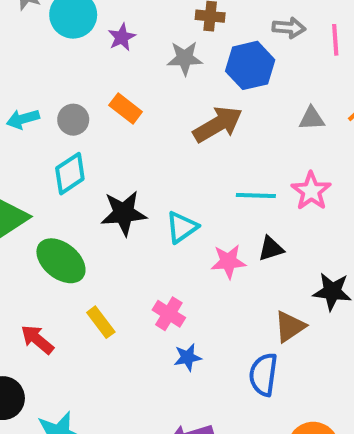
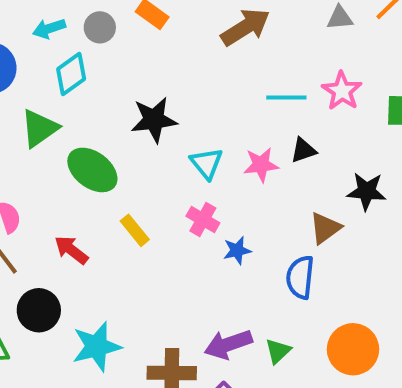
cyan diamond: (70, 174) -> (71, 74), moved
cyan triangle: (182, 227) -> (207, 163), moved, turned -32
blue star: (188, 357) -> (237, 250), moved

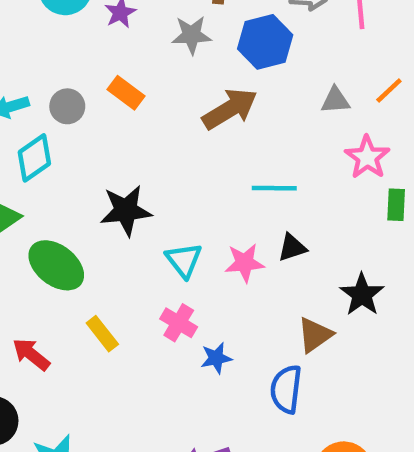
pink star: (342, 91) -> (367, 157), moved
black star: (367, 191) -> (362, 295), turned 30

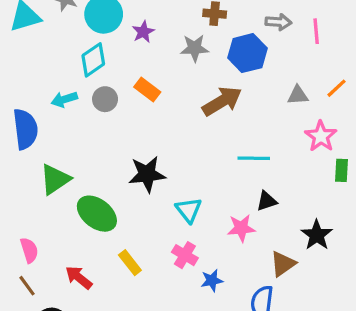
cyan diamond: (34, 158) -> (93, 60), moved
pink star: (245, 263) -> (241, 228), moved

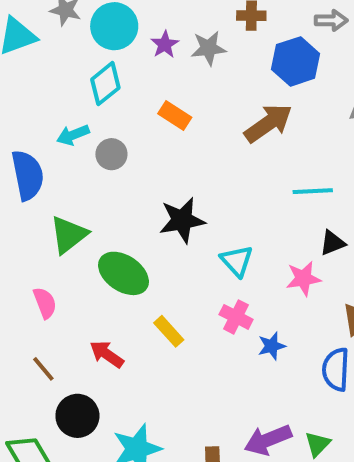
gray star: (194, 48) -> (209, 48), moved
gray circle: (105, 99) -> (111, 154), moved
pink semicircle: (29, 250) -> (45, 303), moved

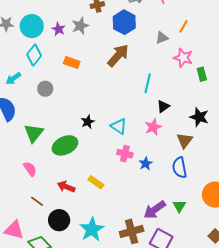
cyan arrow: (73, 135) -> (13, 78), moved
cyan line: (313, 191) -> (148, 83), turned -60
black star: (182, 220) -> (88, 122), moved, size x0.6
green ellipse: (123, 273) -> (65, 145), turned -45
yellow rectangle: (169, 331) -> (96, 182), moved

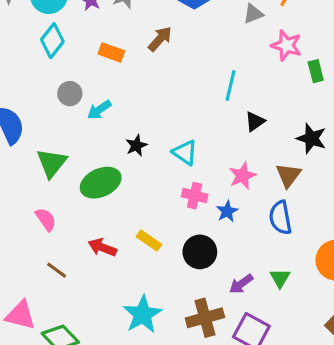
brown arrow: (118, 55) -> (160, 39), moved, size x0.7
cyan arrow: (13, 78) -> (99, 110), moved
pink star: (153, 127) -> (242, 176), moved
purple arrow: (155, 210) -> (241, 284), size x0.7
black circle: (59, 220) -> (200, 252), moved

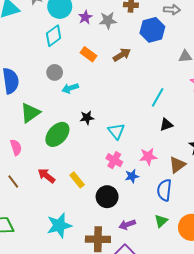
green ellipse: (101, 183) -> (57, 134), turned -40
green triangle: (280, 278) -> (161, 221), moved

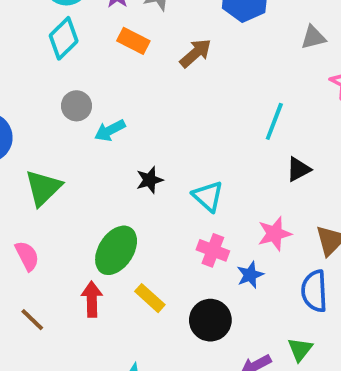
orange rectangle: (88, 54) -> (133, 41), moved
green ellipse: (57, 134) -> (116, 250), moved
red arrow: (46, 176) -> (92, 299), turned 60
green triangle: (161, 221) -> (300, 349), moved

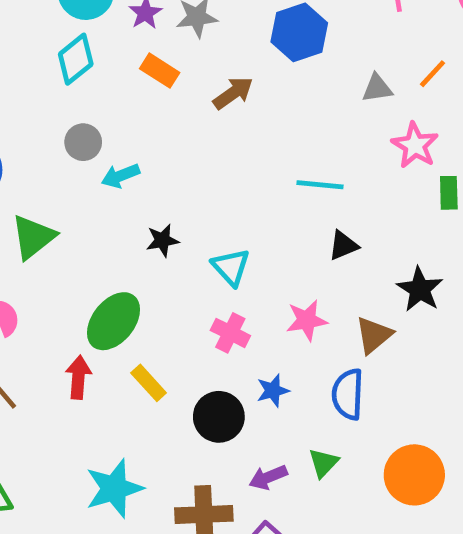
cyan line: (274, 121) -> (320, 185), turned 69
blue star: (250, 275) -> (273, 391), moved

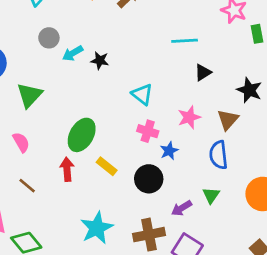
black star: (162, 240) -> (100, 61), moved, turned 30
blue star: (273, 391) -> (169, 151), moved

